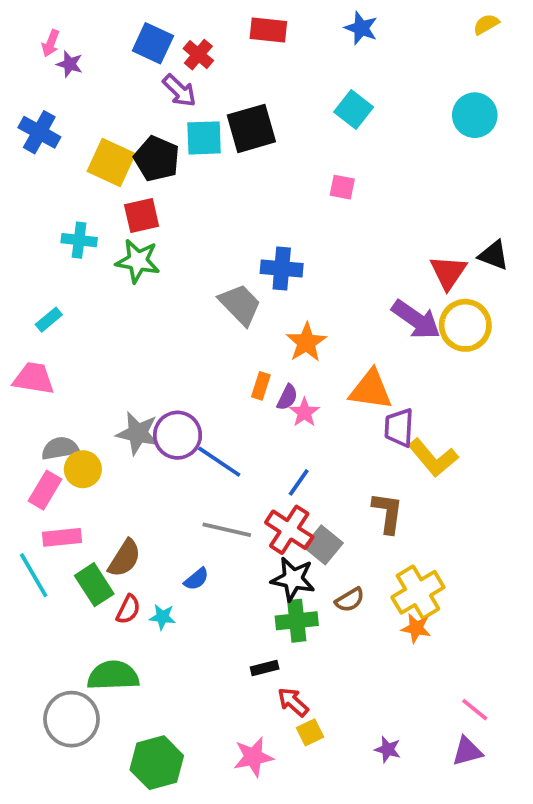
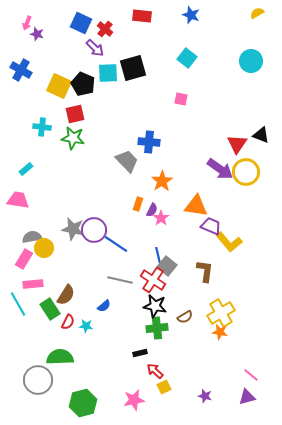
purple trapezoid: (399, 428) -> (211, 226), turned 110
blue line: (299, 482) -> (158, 255), turned -49
gray square: (323, 545) -> (167, 266), moved

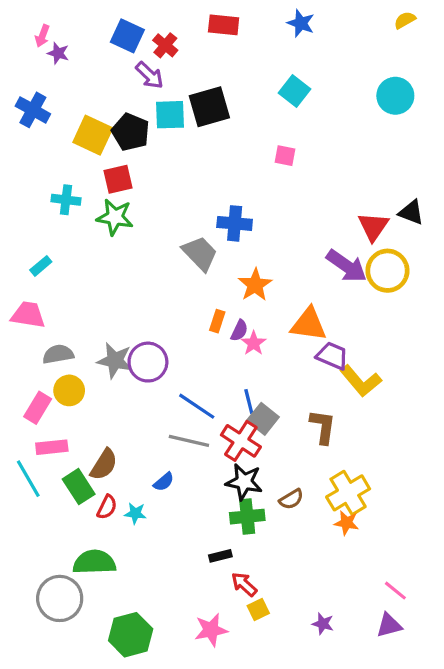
gray semicircle: (32, 237) -> (58, 354), moved
blue line: (116, 244) -> (197, 406), moved

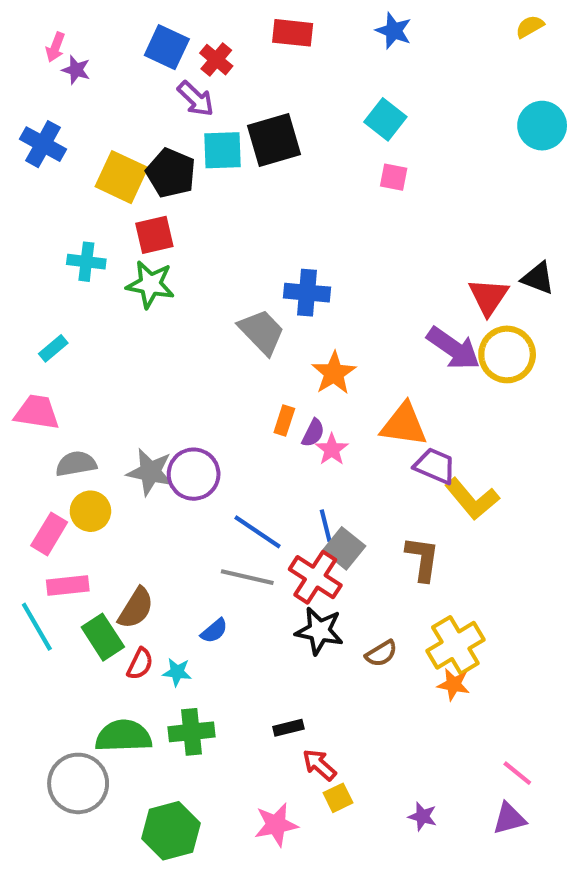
cyan circle: (395, 96) -> (542, 126), moved
pink square: (285, 156) -> (394, 177), moved
green cross: (247, 517) -> (192, 732), moved

